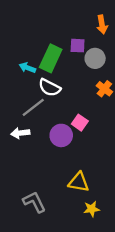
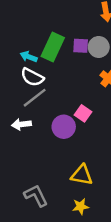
purple square: (78, 46) -> (81, 46), moved
white semicircle: (50, 88) -> (32, 77), moved
yellow star: (92, 209) -> (81, 206), moved

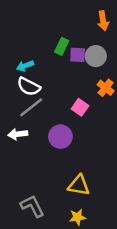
green rectangle: (53, 47) -> (62, 46), moved, size x0.6
cyan arrow: (29, 57) -> (25, 66), turned -42
pink square: (83, 113) -> (80, 107), moved

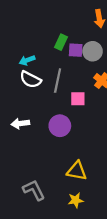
gray line: (31, 107) -> (58, 81), moved, turned -40
pink square: (80, 107) -> (78, 99), turned -35

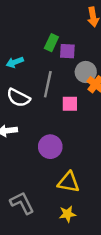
gray circle: (93, 51) -> (86, 72), moved
white semicircle: (30, 79) -> (18, 98), moved
purple circle: (60, 126) -> (50, 147), moved

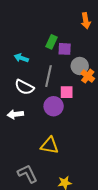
cyan arrow: (15, 62) -> (21, 58), turned 40
purple circle: (50, 147) -> (54, 106), moved
yellow triangle: (69, 182) -> (50, 145), moved

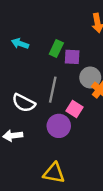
cyan arrow: (21, 58) -> (20, 44), moved
pink square: (67, 92) -> (74, 109), turned 32

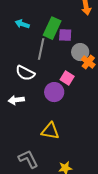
green rectangle: (56, 48) -> (52, 28), size x1.5
gray line: (53, 90) -> (41, 49), moved

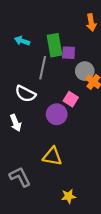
green rectangle: (52, 28) -> (55, 45), turned -35
white arrow: (16, 100) -> (16, 123), turned -105
gray L-shape: (28, 159) -> (20, 177), moved

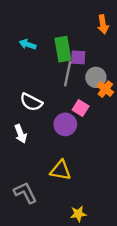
gray line: (43, 68) -> (68, 74), moved

